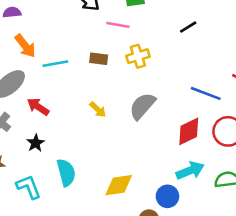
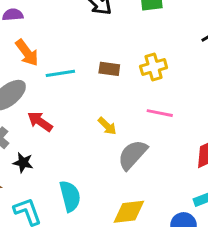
pink line: (118, 25) -> (160, 113), moved
gray semicircle: (142, 106) -> (133, 155), moved
black star: (36, 143) -> (23, 163), moved, turned -30

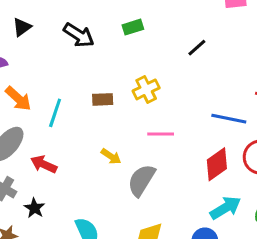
cyan line: (60, 73) -> (55, 113), turned -52
black star: (23, 163) -> (34, 208), turned 30

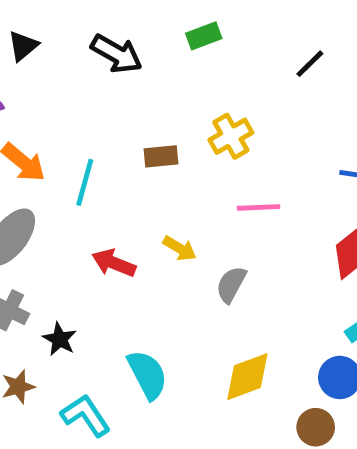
red arrow: (44, 164) -> (114, 263), moved
gray semicircle: (141, 180) -> (231, 284), size x0.7

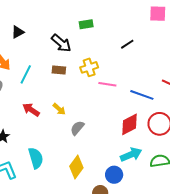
black triangle: (23, 46) -> (18, 32), moved
black arrow: (117, 54) -> (61, 43), moved
pink line: (259, 207) -> (107, 84), moved
yellow diamond: (247, 377) -> (76, 167), turned -45

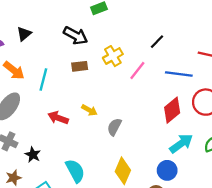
black line: (127, 44) -> (157, 42), moved
pink line: (107, 84) -> (137, 71), turned -48

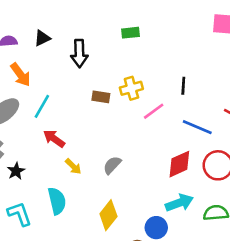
black arrow: (76, 36) -> (79, 53), moved, turned 45
black line: (157, 42) -> (183, 86), turned -56
brown rectangle: (80, 66) -> (101, 97), moved
cyan line: (43, 79) -> (42, 106), moved
yellow arrow: (89, 110) -> (73, 166), moved

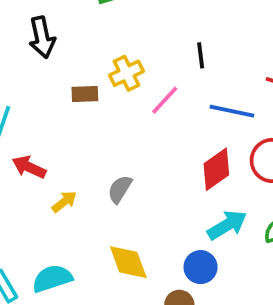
yellow arrow: (73, 166) -> (64, 202), turned -72
cyan semicircle: (57, 201) -> (52, 278), moved, turned -84
yellow diamond: (108, 215) -> (128, 262), turned -48

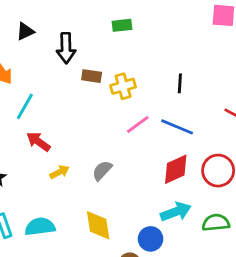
brown rectangle: (85, 94) -> (92, 76), moved
pink line: (165, 100) -> (138, 124), moved
blue line: (232, 111) -> (177, 127), moved

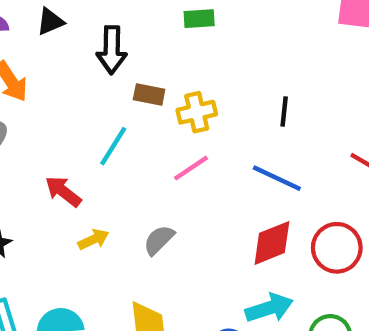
cyan line: (25, 106) -> (113, 146), moved
pink line: (138, 124) -> (191, 168), moved

